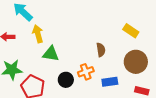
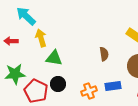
orange cross: (86, 72) -> (89, 91), moved
black circle: (66, 80) -> (58, 84), moved

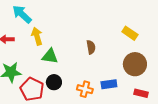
brown semicircle: (104, 54) -> (91, 47), moved
orange cross: (89, 91) -> (85, 89), turned 35

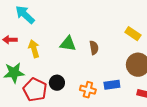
yellow arrow: (37, 36) -> (34, 49), moved
green triangle: (50, 56) -> (68, 44), moved

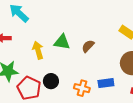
brown semicircle: (94, 48) -> (88, 46), turned -128
yellow arrow: (34, 49) -> (38, 50), moved

